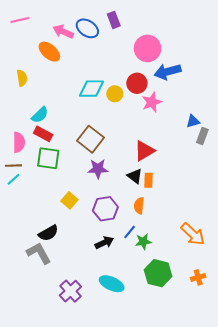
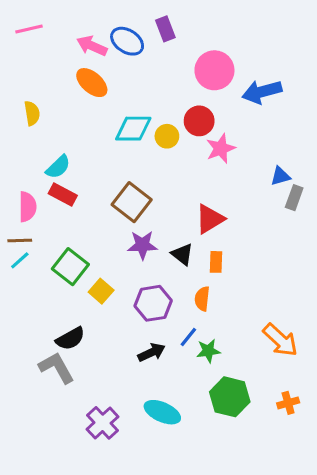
orange ellipse: (49, 52) -> (92, 83), moved
blue arrow: (168, 72) -> (262, 92), moved
green square: (48, 158) -> (70, 267), moved, turned 30
black triangle: (135, 176) -> (182, 254), moved

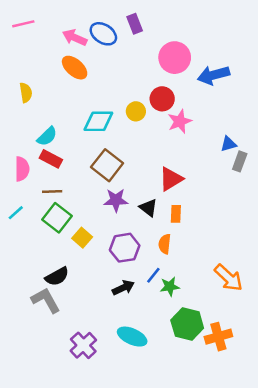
cyan diamond: (133, 129) -> (98, 121), moved
brown line: (20, 240) -> (52, 191), moved
orange cross: (288, 403) -> (218, 337), moved, size x1.5

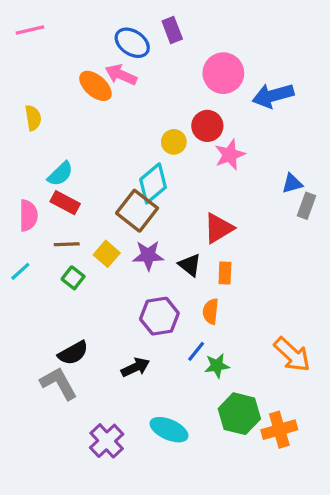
pink arrow: (75, 38) -> (121, 75), moved
cyan diamond: (98, 121) -> (153, 183), moved, turned -40
green square: (57, 218) -> (73, 278), size x0.6
yellow square: (82, 238) -> (107, 254), moved
black arrow: (123, 288) -> (135, 367), moved

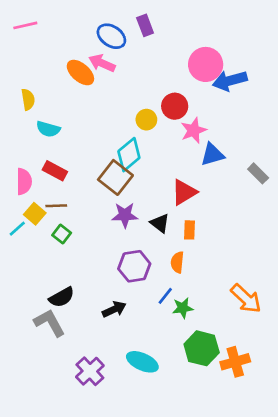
pink circle: (223, 73) -> (206, 64), moved
cyan semicircle: (60, 174) -> (48, 129), moved, turned 60
blue triangle: (292, 183) -> (212, 155), moved, size x1.4
gray rectangle: (306, 206) -> (258, 173), turned -65
yellow square: (107, 254) -> (35, 214), moved

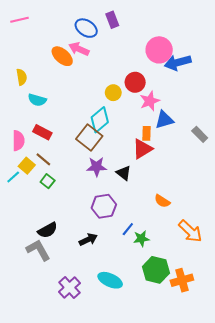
brown line: (56, 206) -> (43, 159), turned 42
orange rectangle: (189, 230) -> (147, 133), moved
orange semicircle: (177, 262) -> (162, 201), moved, turned -63

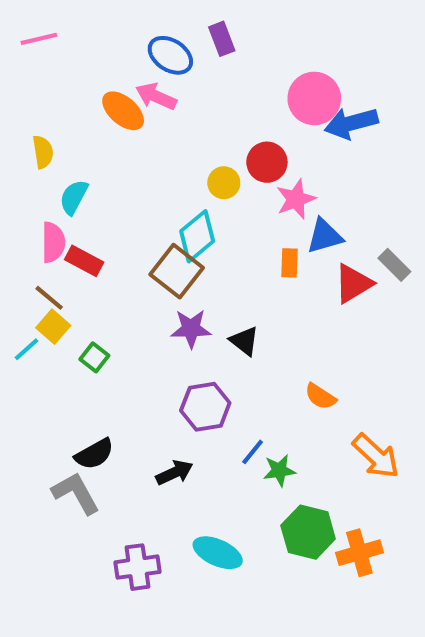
cyan semicircle: (37, 100) -> (74, 197), turned 102
pink semicircle: (18, 141) -> (53, 242), moved
red triangle: (142, 149) -> (353, 283), moved
brown line: (43, 159) -> (49, 298), moved
purple cross: (69, 288) -> (137, 567), turned 35

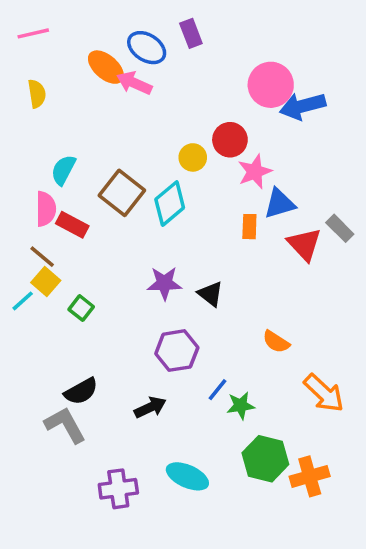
orange ellipse: (123, 111) -> (106, 67), moved
yellow semicircle: (43, 152) -> (37, 94), moved
brown square: (177, 271) -> (122, 193), moved
red triangle: (353, 283) -> (304, 244), turned -42

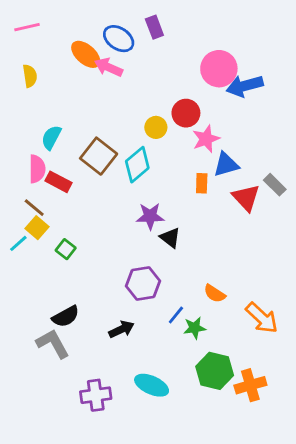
purple star: (164, 283) -> (150, 216), moved
orange semicircle: (276, 342) -> (215, 294), moved

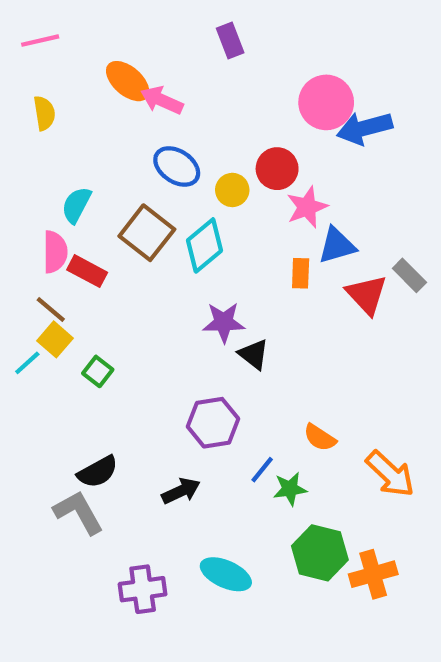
blue ellipse: (119, 39) -> (177, 166), moved

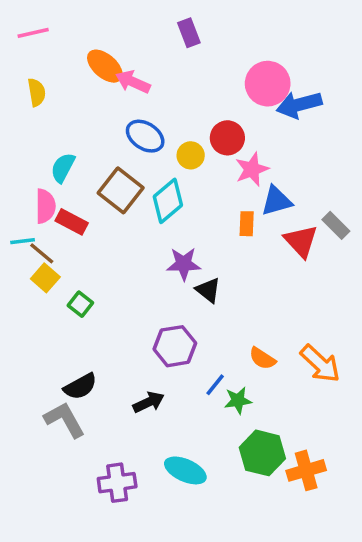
cyan line: (27, 363) -> (23, 241), moved, turned 35
orange arrow: (390, 474) -> (320, 364), moved

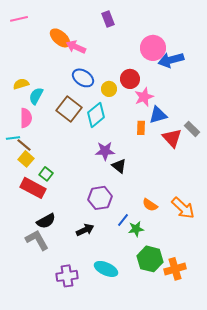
yellow semicircle: (37, 92) -> (21, 84), moved, turned -98
red rectangle: (72, 222) -> (33, 188), moved, size x1.4

